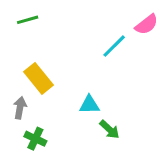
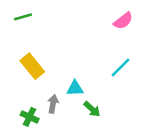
cyan line: (114, 46) -> (121, 68), moved
gray arrow: (20, 108) -> (53, 104), moved

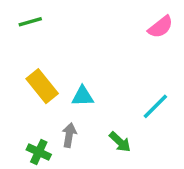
cyan line: (121, 68) -> (155, 106), moved
cyan triangle: (75, 88) -> (83, 96), moved

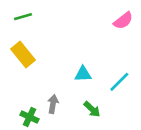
yellow rectangle: (42, 86) -> (23, 55), moved
cyan triangle: (83, 96) -> (83, 74), moved

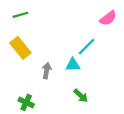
cyan line: (119, 82) -> (86, 47), moved
gray arrow: (53, 104) -> (47, 71), moved

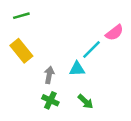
pink semicircle: (108, 18) -> (114, 33), moved
green cross: (26, 102) -> (50, 100), moved

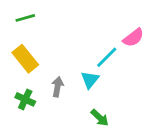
cyan triangle: (77, 69) -> (90, 80), turned -49
green cross: (50, 100) -> (25, 99), moved

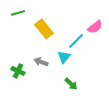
yellow rectangle: (25, 59) -> (44, 29), moved
gray arrow: (58, 87) -> (41, 62), turned -80

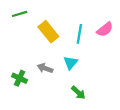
cyan line: (76, 41) -> (79, 34), moved, turned -36

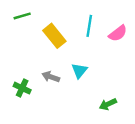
cyan line: (79, 34) -> (89, 26), moved
green arrow: (78, 93) -> (108, 104), moved, turned 112

